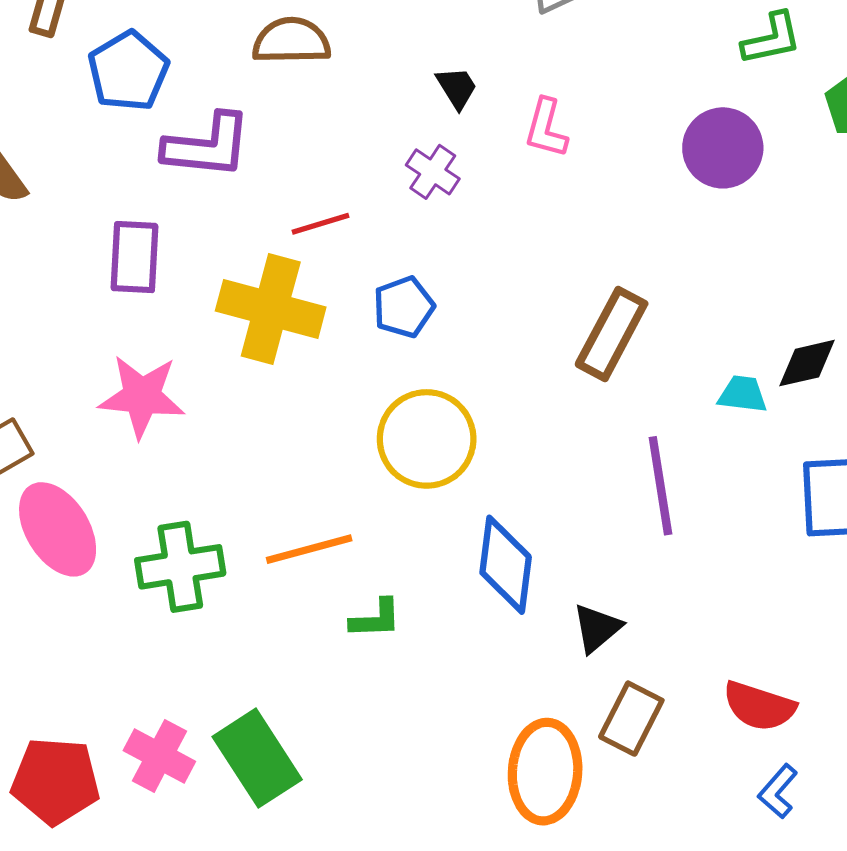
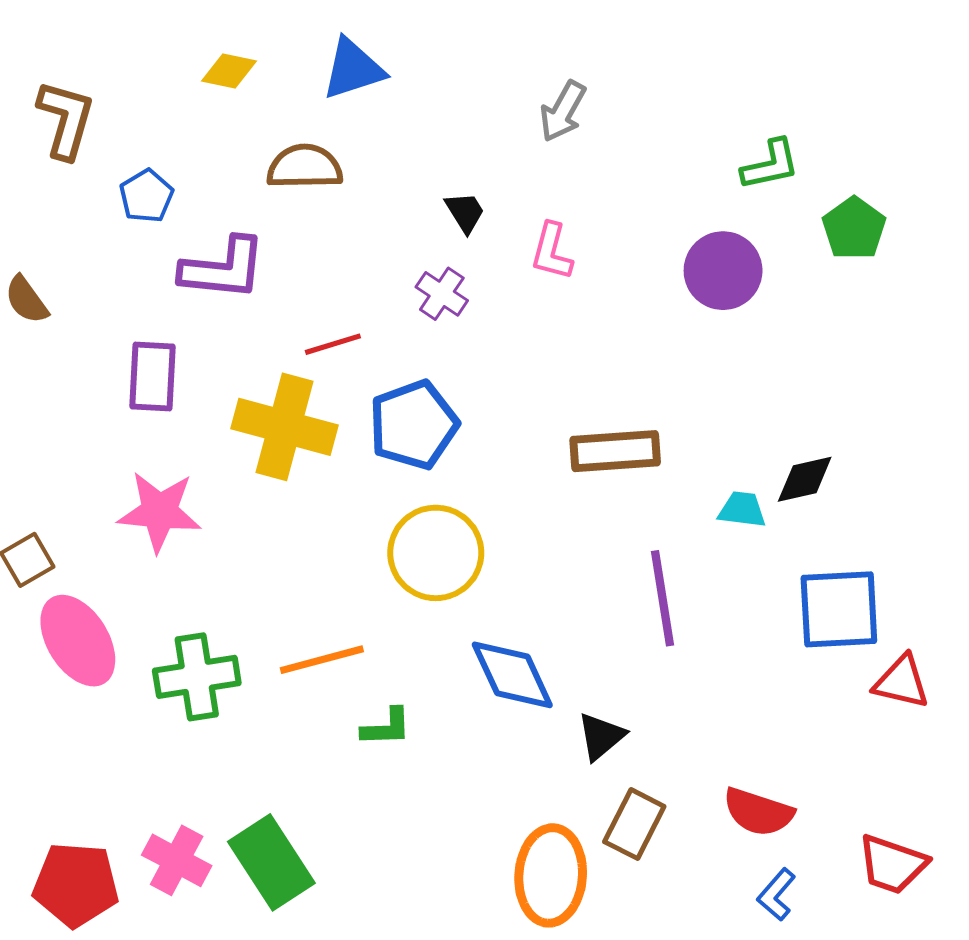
blue pentagon: (128, 71) -> (146, 196), size x0.7
blue pentagon: (404, 307) -> (414, 425), size x1.5
brown rectangle: (612, 334) -> (615, 451), turned 58
blue diamond: (506, 565) -> (512, 675), turned -32

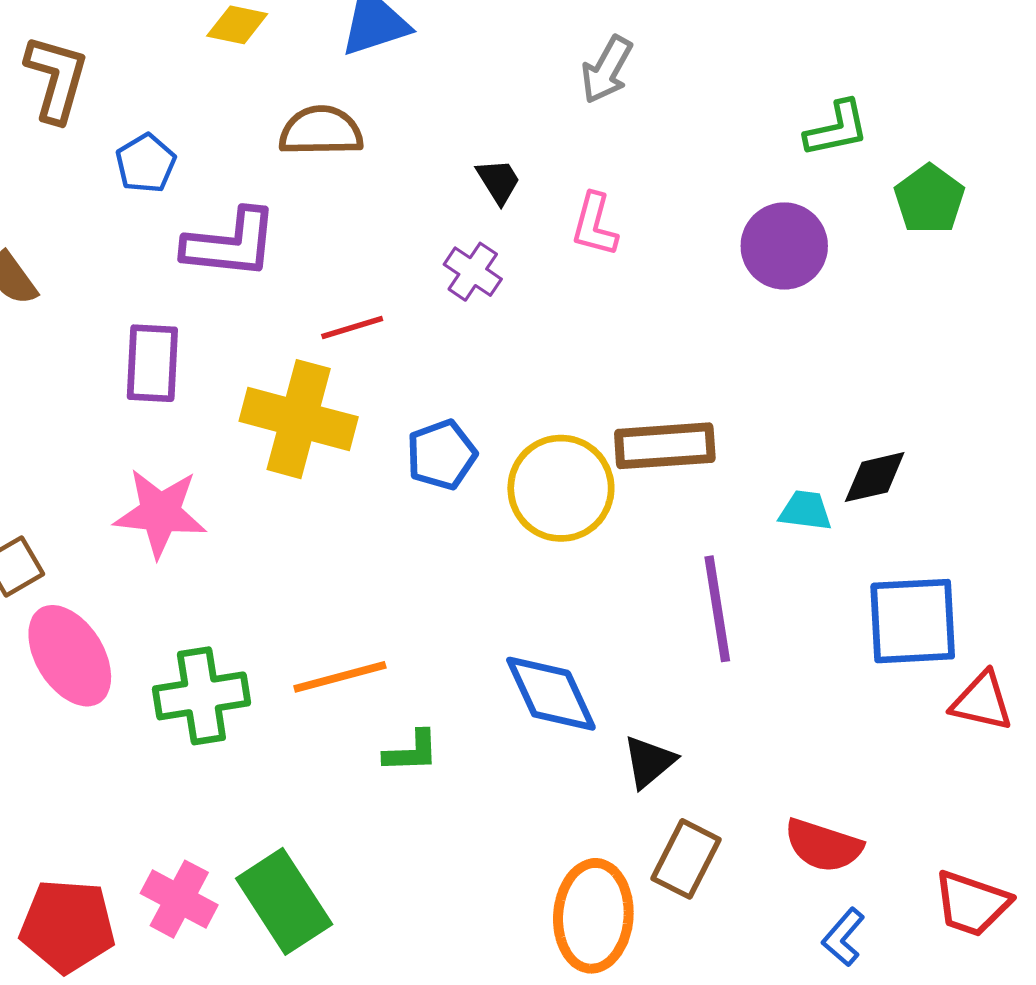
blue pentagon: (414, 425) -> (442, 455), moved, size x0.7
yellow circle: (436, 553) -> (561, 488), moved

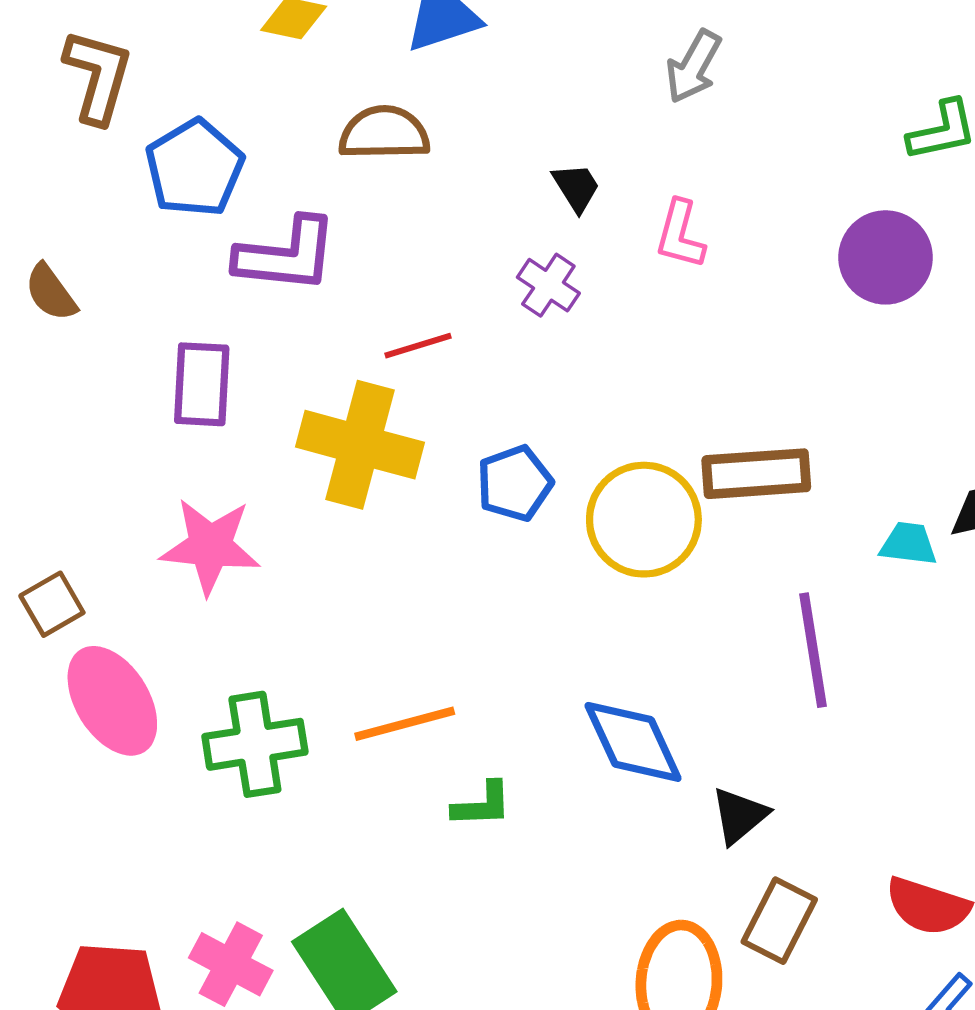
blue pentagon: (146, 163) -> (194, 168), size x1.5

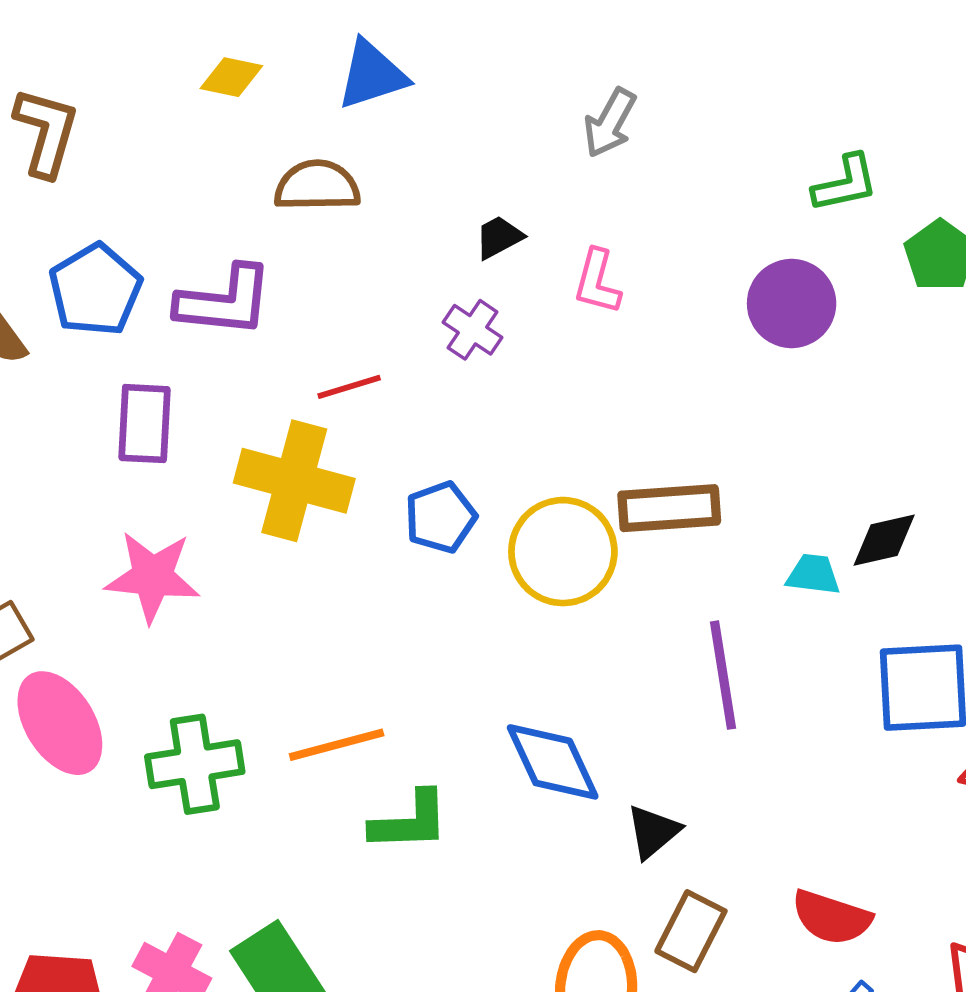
blue pentagon: (194, 168) -> (95, 290), moved
black trapezoid: (576, 187) -> (499, 237), turned -86
green L-shape: (482, 805) -> (410, 821), size x1.4

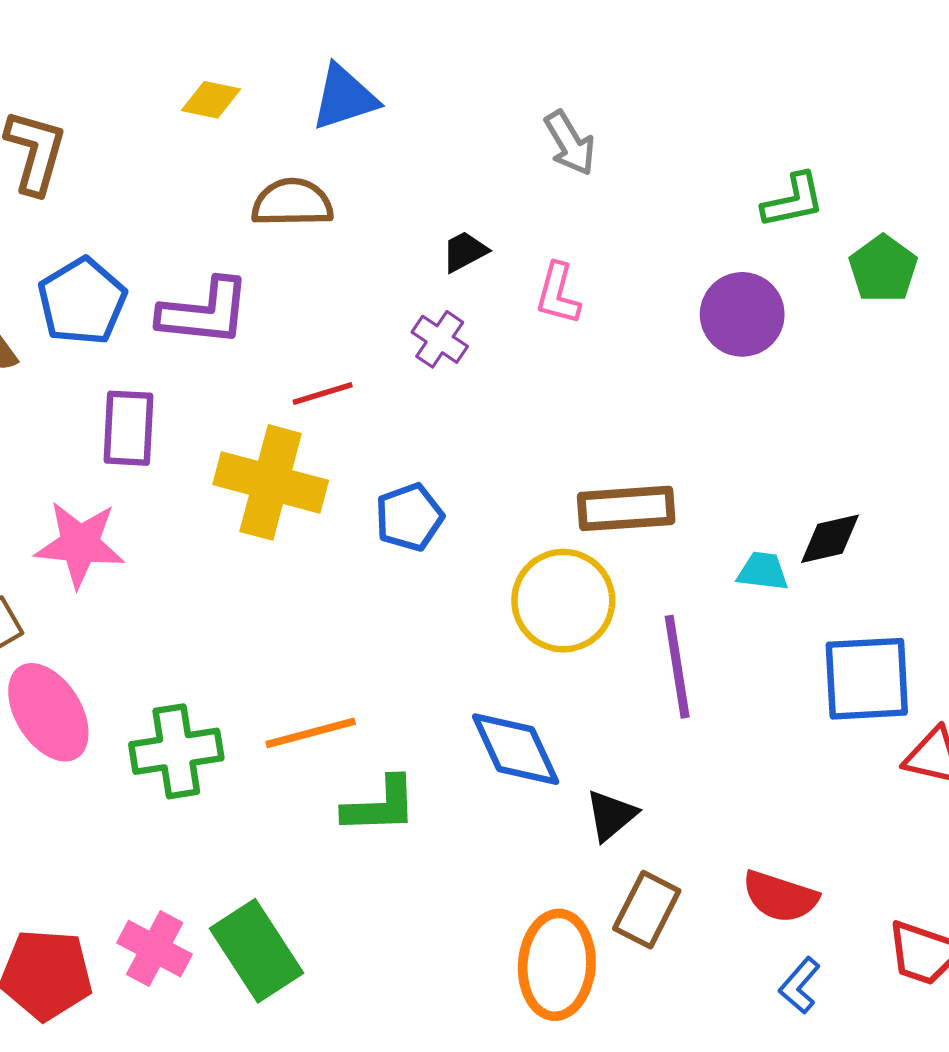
gray arrow: (610, 123) -> (570, 143), turned -60
yellow circle: (563, 552) -> (563, 601), moved
pink star: (152, 577) -> (80, 544), moved

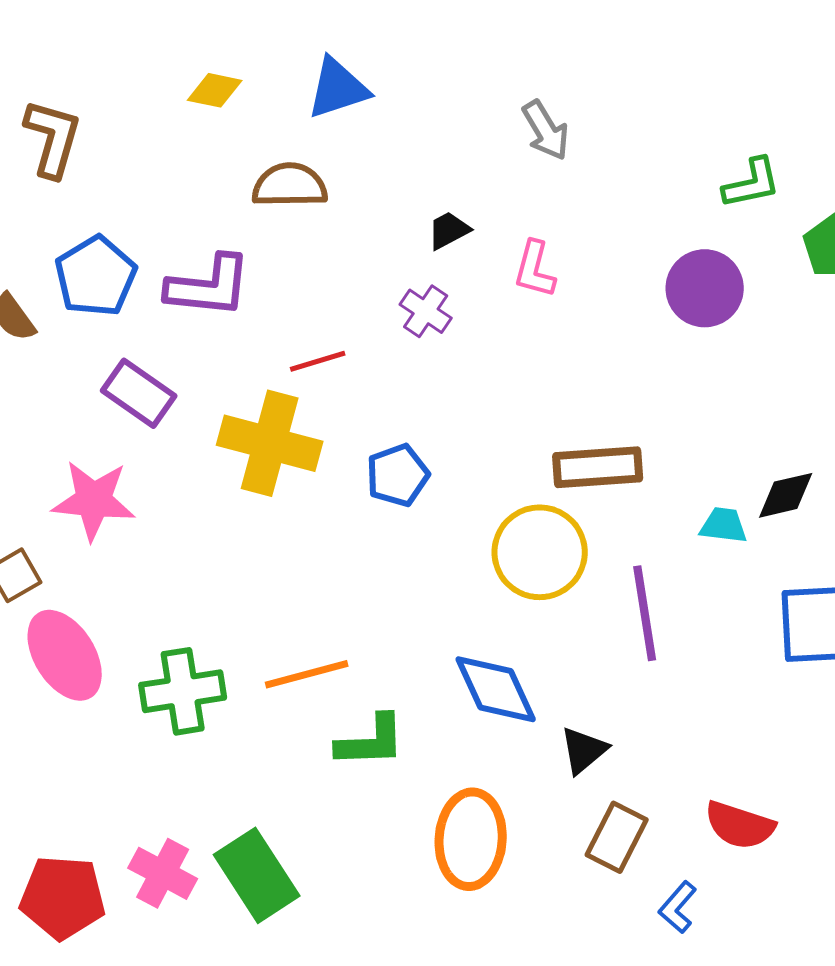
purple rectangle: (129, 428) -> (139, 393), turned -58
orange ellipse: (557, 965) -> (471, 839), moved
blue L-shape: (800, 985) -> (678, 907), moved

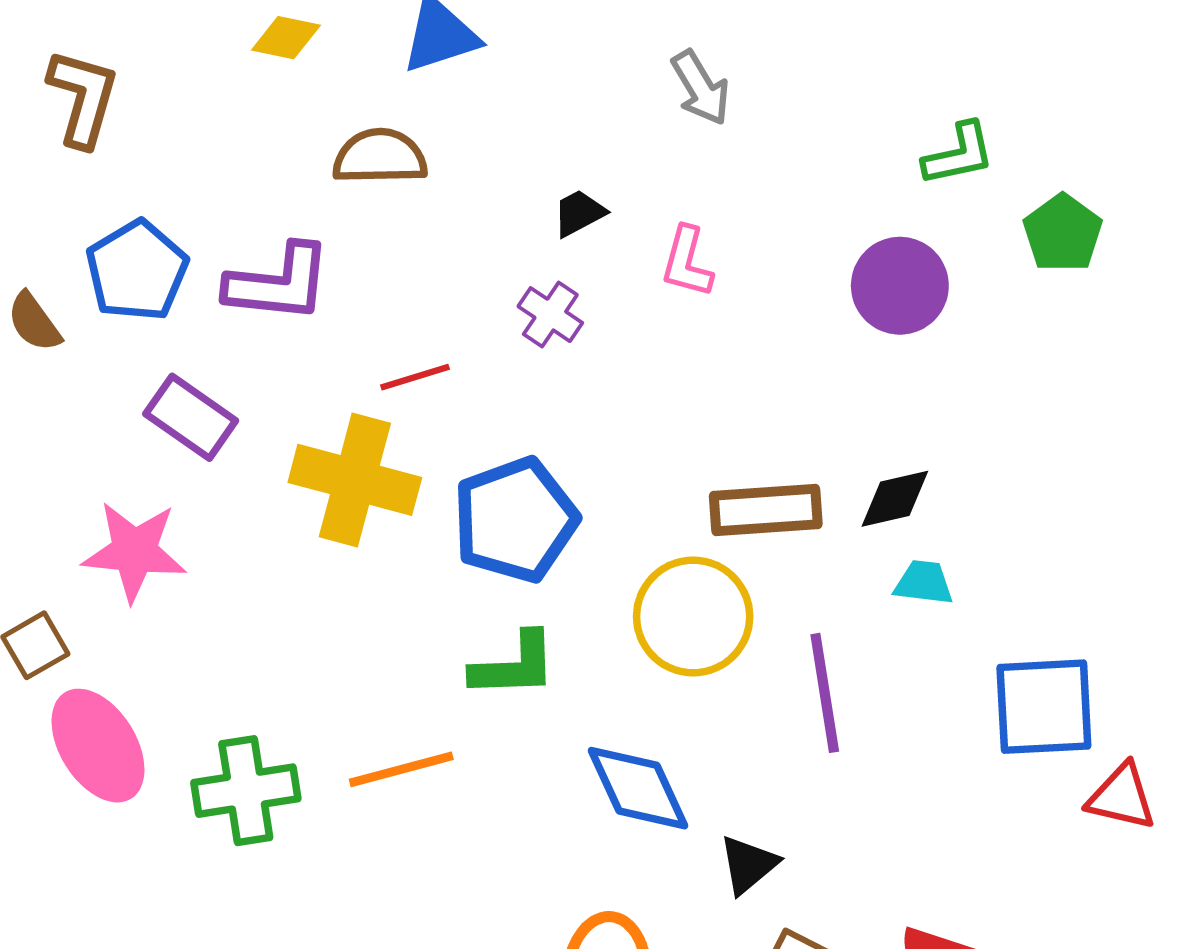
blue pentagon: (398, 475) -> (515, 520), size x1.6
black diamond: (786, 495) -> (895, 499), moved
green L-shape: (371, 741) -> (514, 665), moved

